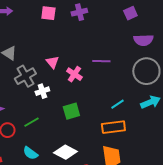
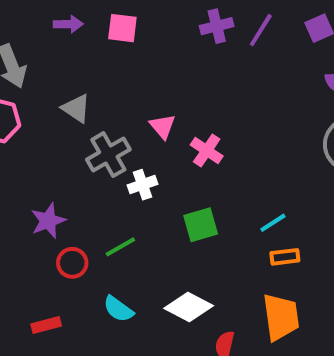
pink square: (48, 13) -> (122, 28), moved
purple line: (101, 61) -> (261, 30), moved, turned -60
cyan line: (117, 104) -> (273, 223), moved
orange rectangle: (113, 127) -> (285, 257), size x0.6

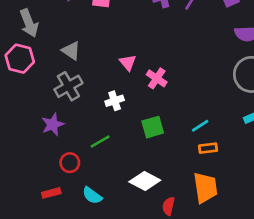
gray cross: (108, 155) -> (68, 86), moved
red circle: (72, 263) -> (70, 163), moved
cyan semicircle: (118, 309) -> (92, 196), moved

